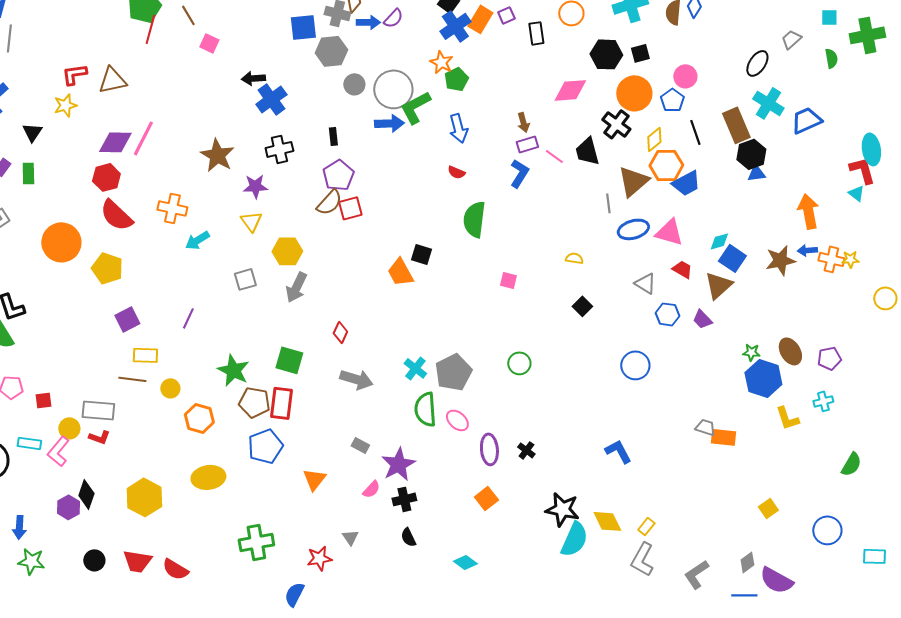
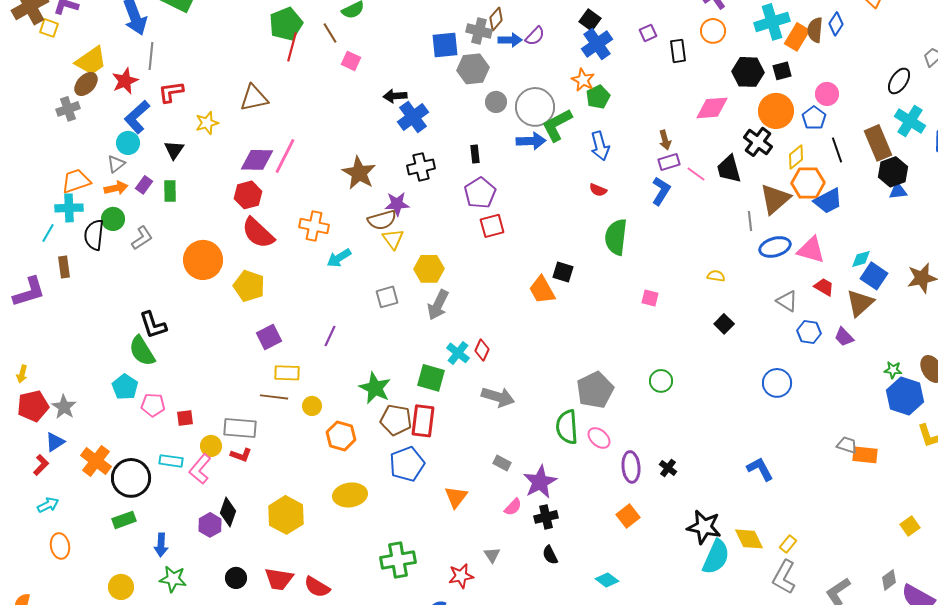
orange rectangle: (480, 19) -> (797, 37), moved
red L-shape: (74, 74) -> (171, 92), moved
brown semicircle: (329, 202) -> (382, 220), moved, turned 32
cyan cross: (415, 368) -> (458, 353), moved

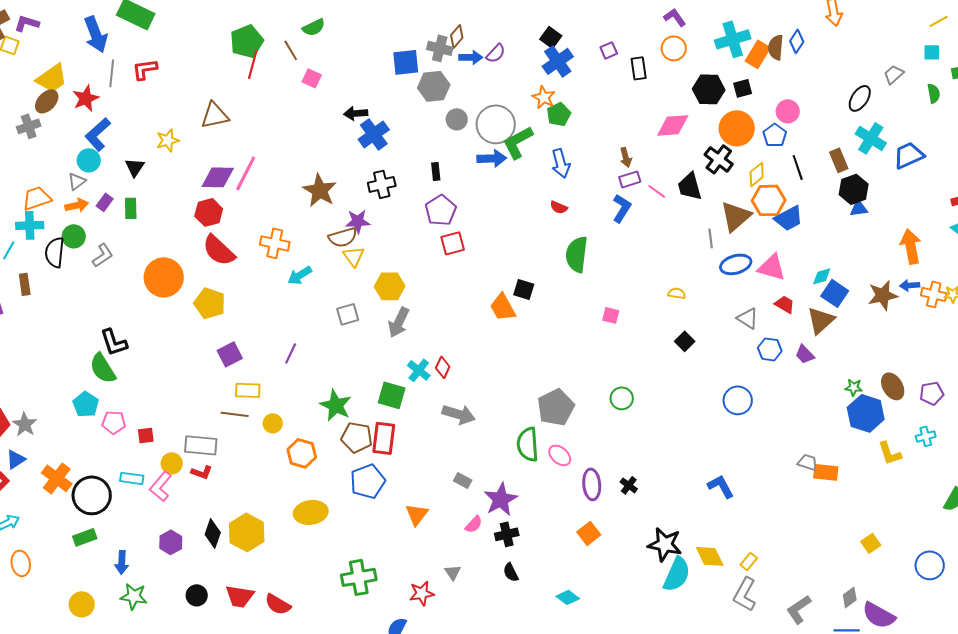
red L-shape: (171, 92) -> (145, 69), moved
brown rectangle: (878, 143) -> (839, 160), size x0.7
black diamond: (228, 512) -> (213, 533), moved

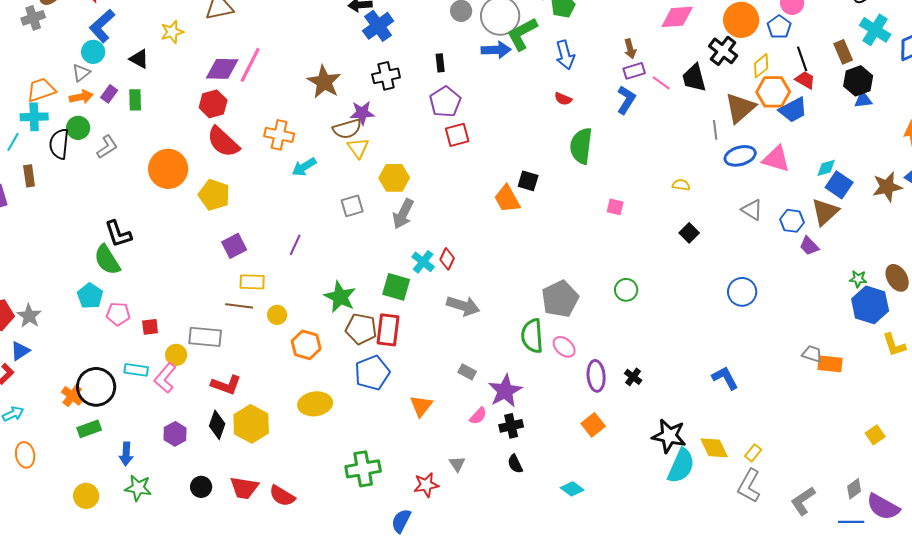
black triangle: (135, 167) -> (139, 59), turned -35
red trapezoid: (785, 304) -> (805, 80), moved
blue hexagon: (770, 349) -> (792, 221), moved
red L-shape: (202, 472) -> (226, 385), moved, size x1.4
orange cross: (57, 478) -> (72, 396), moved, size x0.7

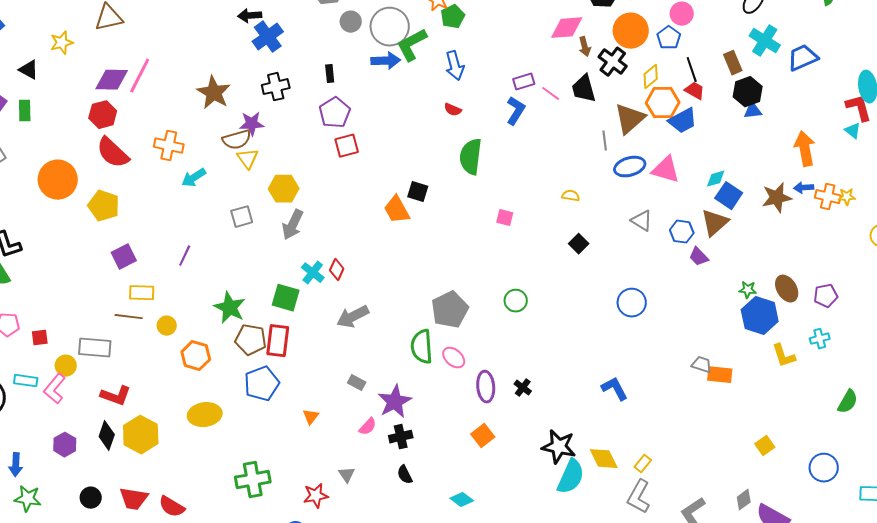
brown arrow: (630, 49) -> (585, 47), moved
gray arrow: (463, 306) -> (353, 317), turned 136
orange triangle: (421, 406) -> (311, 417), size x0.7

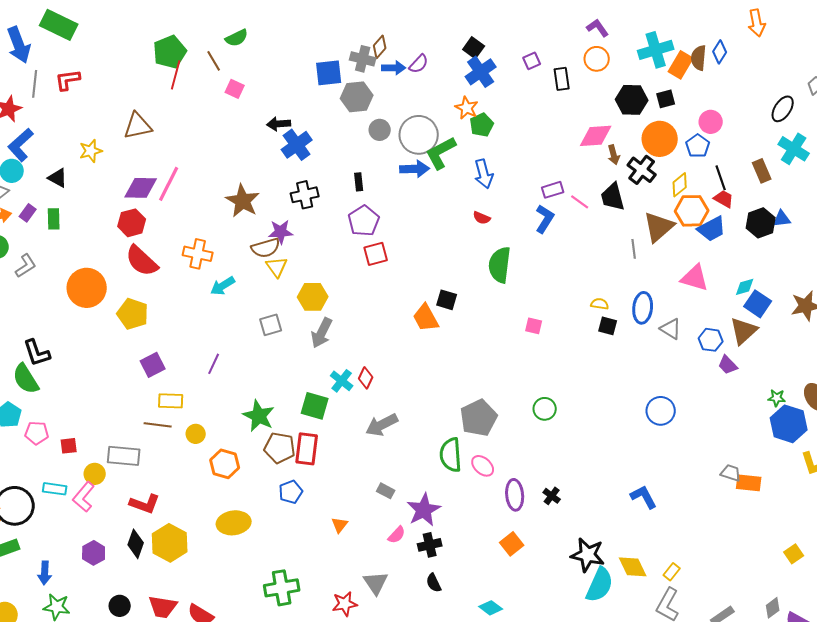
black hexagon: (748, 92) -> (761, 223), moved
blue ellipse: (630, 167) -> (643, 308), moved, turned -68
black square: (579, 244) -> (608, 326), moved, turned -30
blue pentagon: (262, 384) -> (291, 492), size x0.7
gray triangle: (347, 475) -> (376, 583), size x1.5

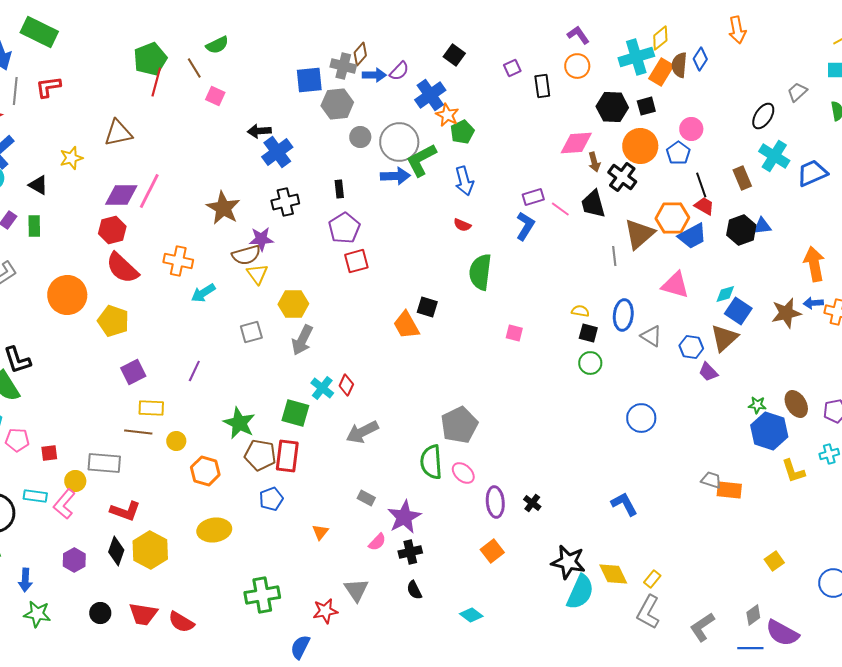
blue cross: (481, 72) -> (430, 95), moved
yellow diamond: (680, 185) -> (660, 38), moved
green circle: (545, 409) -> (590, 363), moved

